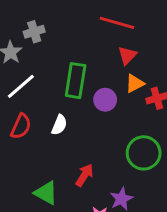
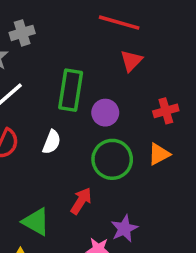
orange triangle: (135, 83) -> (159, 154), moved
green circle: (144, 153) -> (112, 159), moved

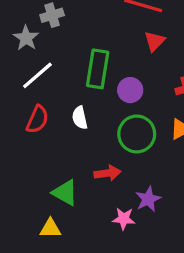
white semicircle: (52, 142) -> (80, 118), turned 145
red arrow: (81, 201) -> (107, 173), turned 50

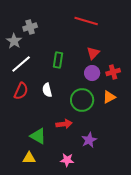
red triangle: (155, 41) -> (93, 53), moved
green rectangle: (98, 69) -> (58, 60), size x0.7
purple circle: (130, 90) -> (92, 73), moved
pink star: (124, 219) -> (67, 160), moved

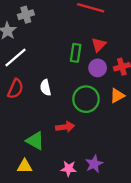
green rectangle: (58, 60) -> (76, 53), moved
purple star: (89, 140) -> (94, 164), moved

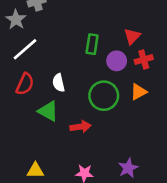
red triangle: (99, 45) -> (132, 36), moved
green triangle: (35, 141) -> (48, 111), moved
purple star: (94, 164) -> (128, 168), moved

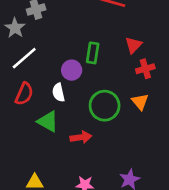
purple circle: (117, 61) -> (72, 70), moved
orange triangle: (139, 92) -> (140, 102), turned -42

